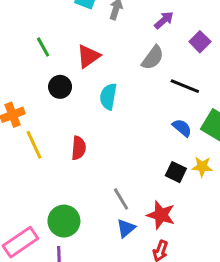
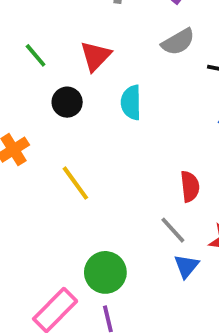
gray semicircle: (153, 58) -> (178, 42), turned 35
yellow line: (34, 145) -> (75, 183), moved
red semicircle: (79, 148) -> (190, 186), moved

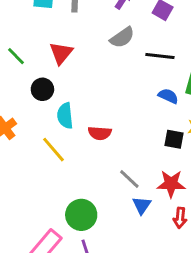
cyan semicircle: (131, 103) -> (65, 116), moved
red semicircle: (190, 186) -> (100, 133), moved, turned 105

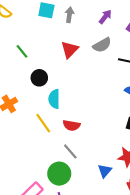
red triangle: (61, 53) -> (70, 50), moved
red semicircle: (100, 133) -> (71, 125), moved
gray line: (129, 179) -> (70, 151), moved

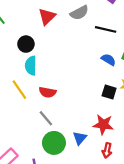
black circle: (39, 78) -> (26, 44), moved
green circle: (59, 174) -> (54, 143), moved

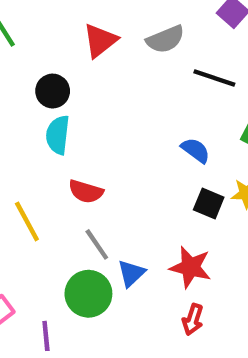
blue semicircle: (108, 60) -> (196, 150), moved
yellow line: (19, 90) -> (27, 221), moved
gray line: (46, 118) -> (97, 244), moved
blue triangle: (80, 138) -> (131, 273), moved

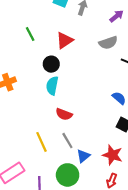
red triangle: (100, 41) -> (65, 40), moved
yellow line: (27, 221) -> (41, 142), moved
green circle: (88, 294) -> (68, 175), moved

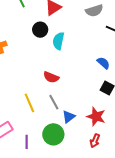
cyan semicircle: (52, 86) -> (59, 41), moved

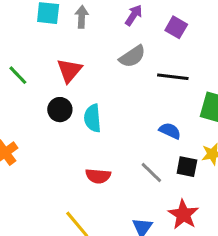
gray line: (54, 102) -> (151, 173), moved
red star: (96, 117) -> (183, 214), turned 30

